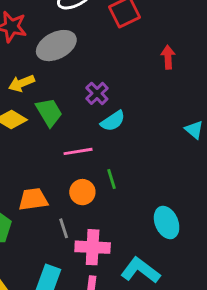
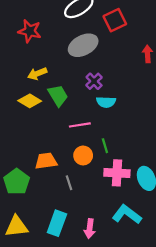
gray ellipse: (56, 46) -> (83, 45), moved
cyan semicircle: (113, 121) -> (106, 102), turned 36
pink cross: (93, 247) -> (117, 173), moved

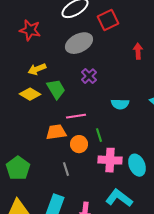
cyan semicircle: (106, 102) -> (120, 104), moved
orange trapezoid: (46, 161) -> (56, 132), moved

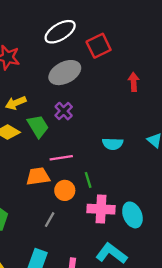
purple cross: (89, 76) -> (64, 111), moved
gray line: (66, 169) -> (50, 220), turned 48

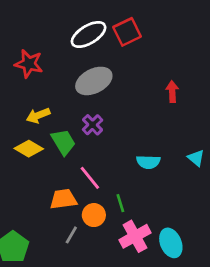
red square: (99, 46) -> (127, 32), moved
pink line: (61, 158) -> (90, 178), turned 60
pink cross: (101, 209) -> (135, 236), turned -32
gray line: (50, 220) -> (71, 235), moved

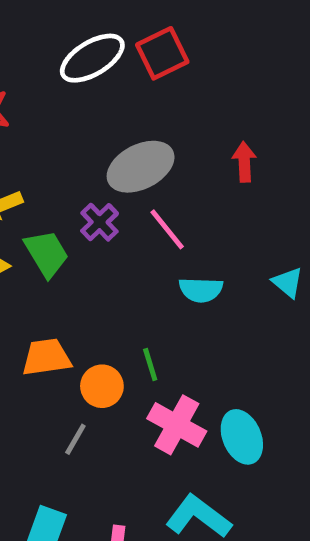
gray ellipse: (94, 81) -> (141, 167), moved
pink line: (90, 178) -> (167, 229), moved
gray line: (71, 235) -> (75, 439), moved
pink cross: (135, 236) -> (177, 425), turned -32

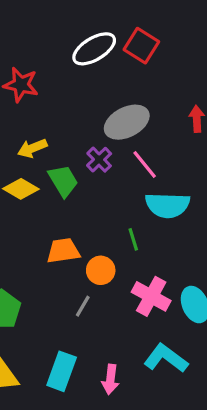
red square: (162, 53) -> (141, 46), turned -32
cyan semicircle: (201, 290) -> (167, 205), size x1.5
green line: (150, 365) -> (133, 239), moved

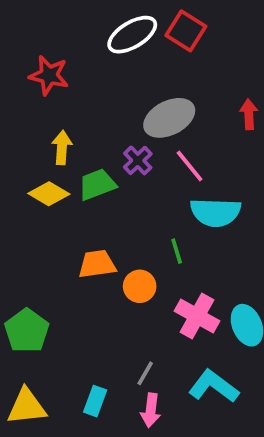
yellow arrow: (32, 148) -> (62, 147), turned 116
green trapezoid: (63, 181) -> (97, 185), turned -80
gray line: (83, 306) -> (145, 373), moved
cyan rectangle: (62, 371) -> (95, 401), size x0.7

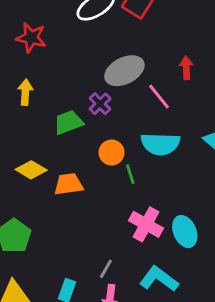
yellow arrow: (62, 147) -> (25, 92), moved
pink line: (190, 166) -> (159, 97), moved
yellow diamond: (49, 194) -> (31, 170), moved
orange circle: (140, 286) -> (112, 153), moved

